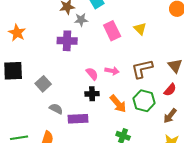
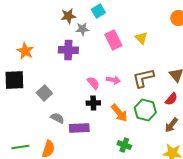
orange star: (17, 33) -> (25, 51), moved

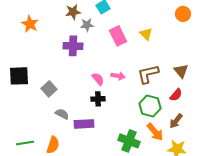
orange star: (25, 51) -> (30, 24), moved
orange arrow: (119, 113) -> (155, 132), moved
green cross: (124, 145) -> (129, 141), size x1.5

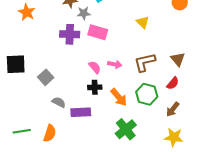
pink rectangle: (118, 36) -> (98, 32), moved, turned -48
orange arrow: (155, 132) -> (119, 97), moved
green cross: (129, 141) -> (126, 129), turned 30

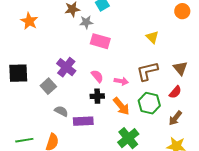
yellow triangle: (143, 22) -> (152, 37), moved
purple cross: (70, 34) -> (66, 67), moved, turned 36
pink arrow: (115, 64) -> (121, 81), moved

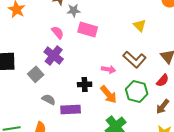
brown L-shape: (147, 71) -> (135, 59), turned -125
pink semicircle: (97, 76) -> (58, 32), moved

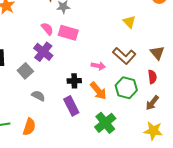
pink rectangle: (88, 29) -> (68, 33), moved
red semicircle: (163, 80) -> (152, 77), turned -48
purple rectangle: (71, 109) -> (71, 106), moved, turned 66

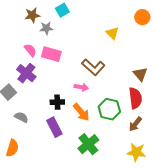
yellow triangle: (129, 22) -> (112, 33), moved
brown L-shape: (124, 56) -> (93, 67), moved
red semicircle: (152, 77) -> (135, 98), size x1.5

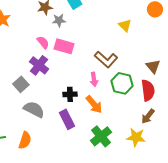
pink arrow: (81, 87) -> (94, 79), turned 72
green hexagon: (109, 109) -> (122, 83), moved
gray semicircle: (21, 117) -> (34, 109), size x1.5
yellow star: (136, 152) -> (136, 137), moved

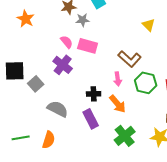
gray square: (21, 84) -> (36, 84), moved

